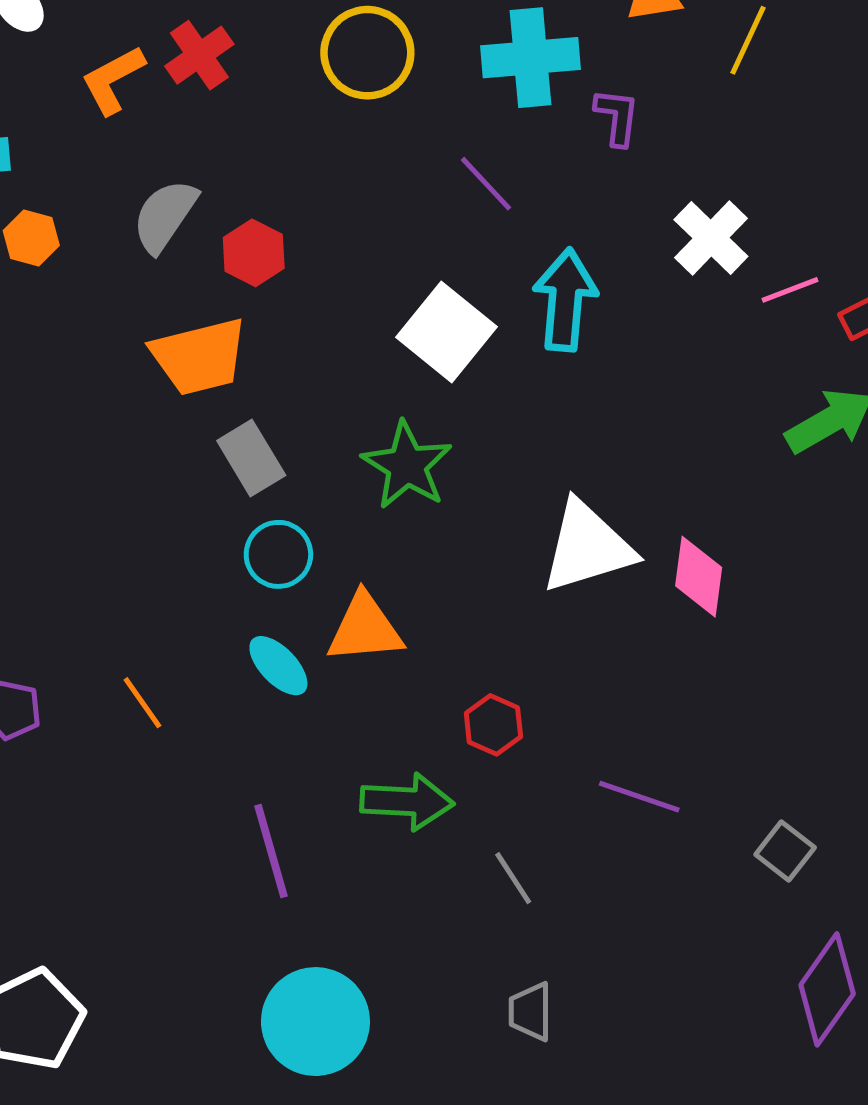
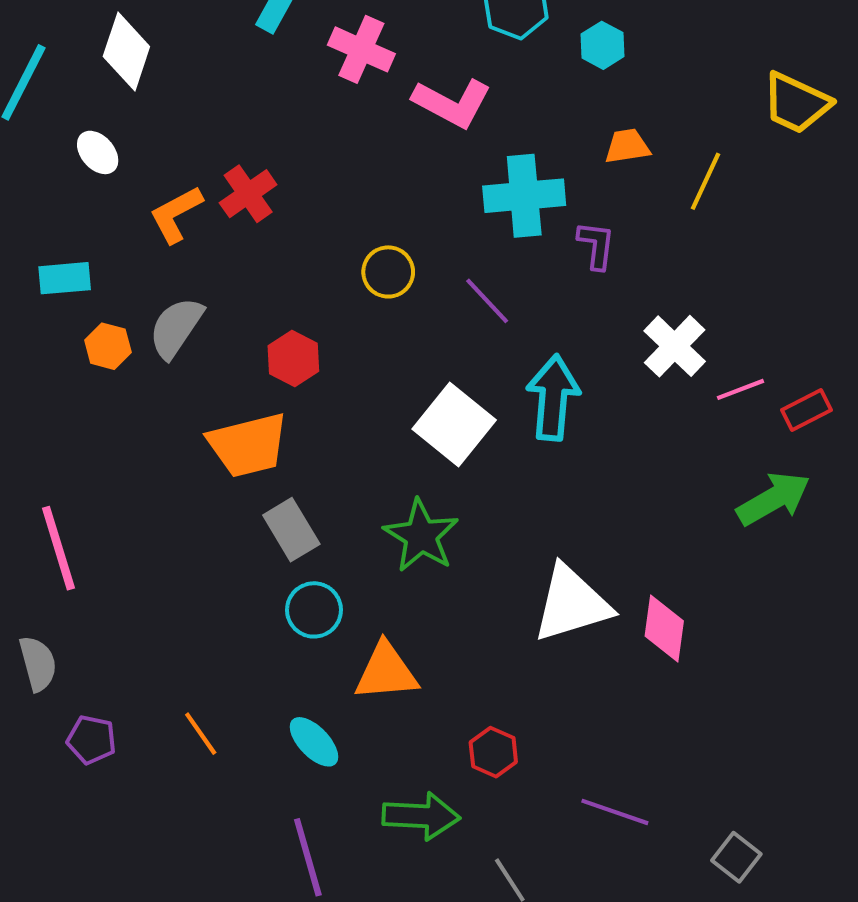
yellow circle: (367, 53) -> (388, 272), moved, size x0.7
gray semicircle: (165, 216) -> (176, 328), moved
cyan ellipse: (278, 666) -> (314, 742), moved

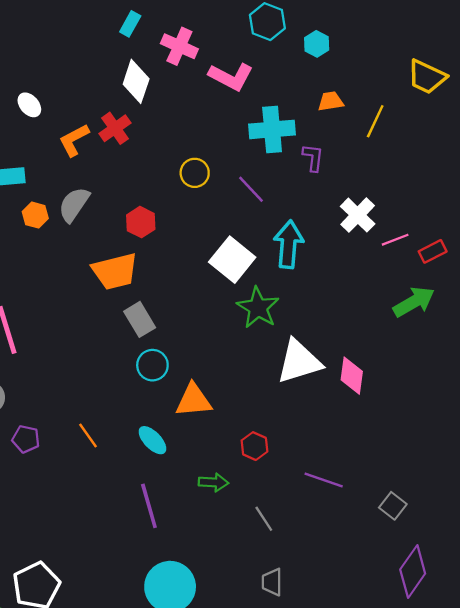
white diamond: (126, 51) -> (136, 81), moved
green star: (421, 536) -> (258, 308), moved
green arrow: (421, 816) -> (213, 482), size x0.7

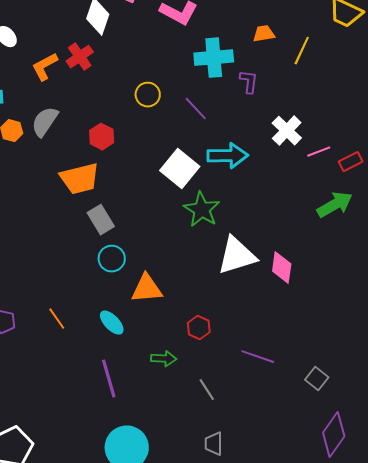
cyan arrow: (288, 244) -> (228, 156), turned 84

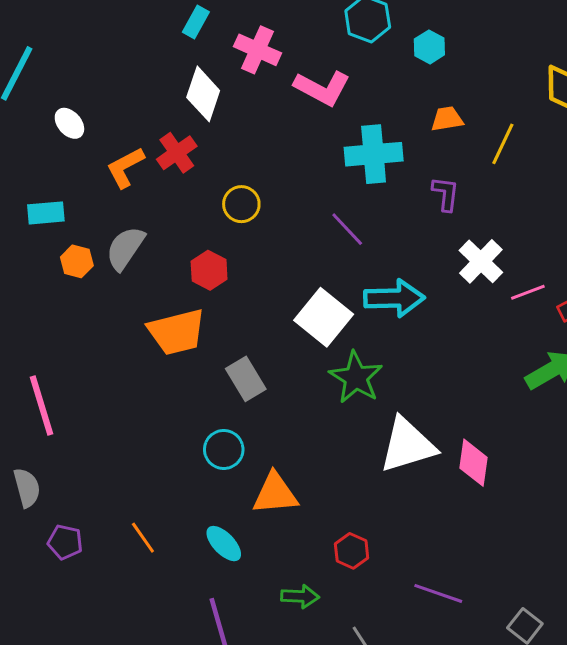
purple L-shape: (249, 82) -> (446, 194), moved
yellow circle: (148, 95) -> (241, 204), moved
gray rectangle: (101, 220) -> (246, 379), moved

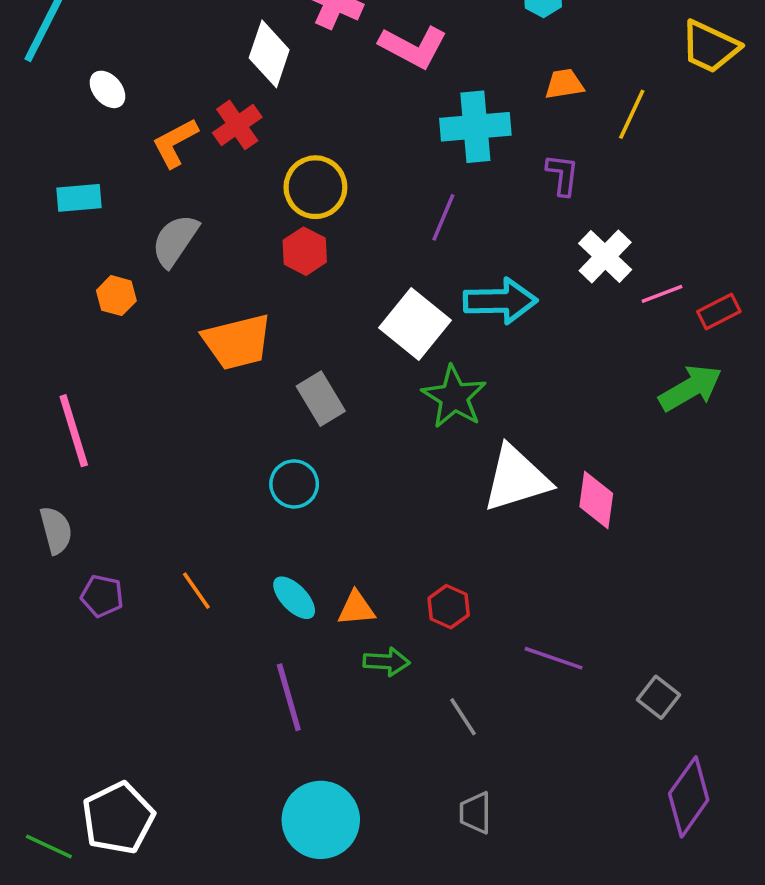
yellow circle: (241, 204) -> (315, 187), size x1.4
purple line: (347, 229) -> (443, 217), turned 66
orange hexagon: (77, 261) -> (116, 296), moved
red hexagon: (209, 270) -> (305, 251), moved
orange triangle: (275, 494) -> (356, 608), moved, size x0.7

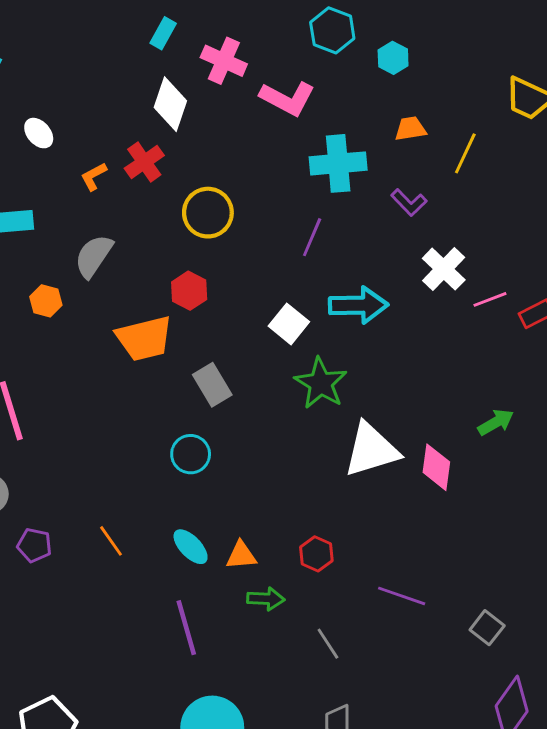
orange L-shape: (175, 143) -> (94, 176), size x0.7
purple L-shape: (562, 175) -> (409, 202), turned 129
red hexagon: (305, 251) -> (189, 291), moved
white square: (415, 324) -> (289, 324), size x0.7
green arrow: (690, 388) -> (496, 422), moved, size x0.7

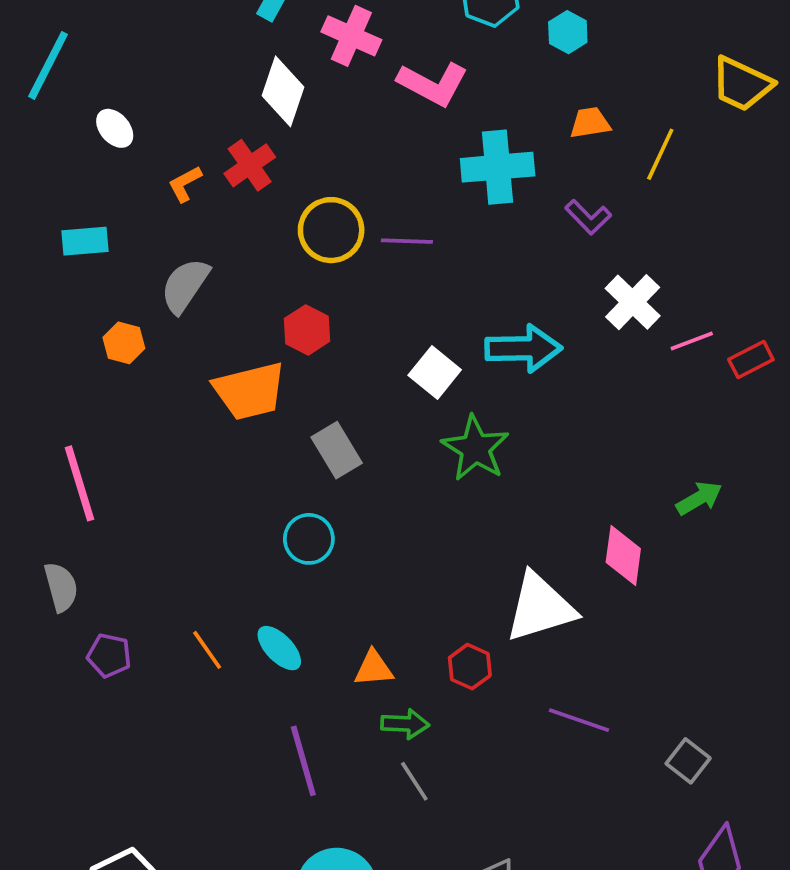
purple line: (312, 237) -> (407, 241), moved, turned 69
white triangle: (371, 450) -> (540, 607), moved
cyan ellipse: (191, 547) -> (279, 648), moved
gray line: (328, 644) -> (414, 781), moved

